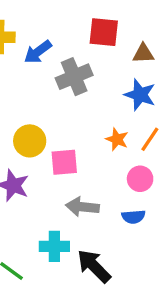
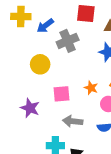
orange star: (117, 139) -> (91, 88), moved
yellow circle: (30, 141) -> (40, 64), moved

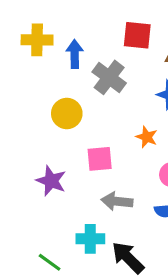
blue arrow: (45, 26) -> (75, 54), turned 126
gray cross: (68, 41) -> (109, 77), turned -30
orange star: (91, 88) -> (147, 137), moved

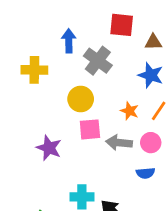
yellow cross: (37, 40) -> (34, 70), moved
yellow circle: (67, 113) -> (81, 99), moved
gray arrow: (117, 201) -> (119, 143), moved

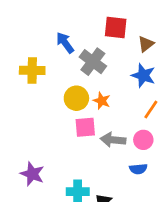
blue arrow: (69, 41) -> (65, 43), turned -35
brown triangle: (153, 42) -> (146, 44), turned -36
orange star: (130, 111) -> (102, 101), moved
purple star: (49, 148) -> (32, 174), moved

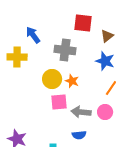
blue arrow: (65, 43) -> (33, 35), moved
gray cross: (93, 62) -> (65, 50), turned -30
blue semicircle: (138, 169) -> (79, 135), moved

